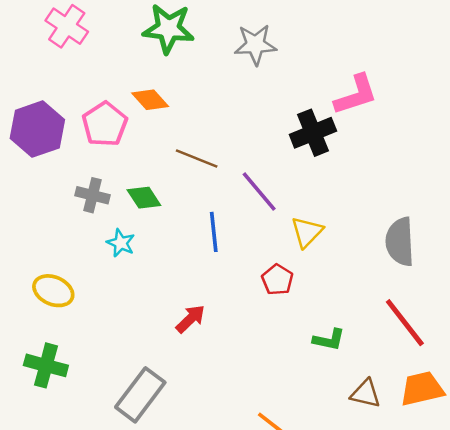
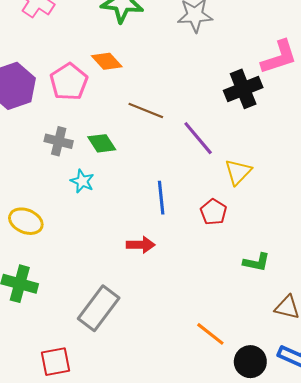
blue line: (214, 232) -> (161, 198), moved
red arrow: (190, 319) -> (141, 245), turned 44

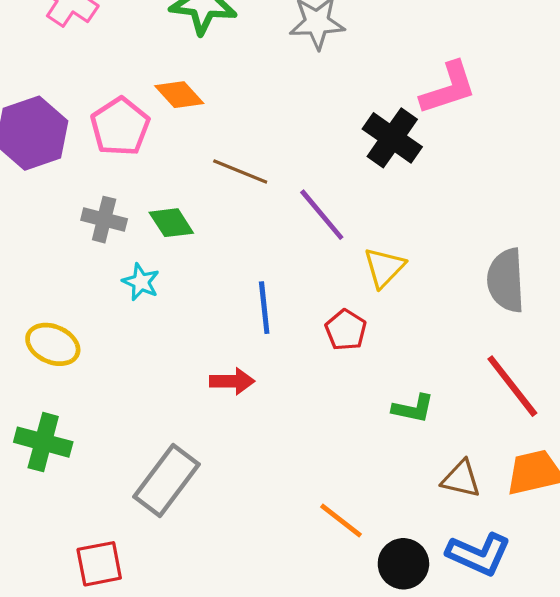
black cross: (243, 89) -> (392, 138), turned -33

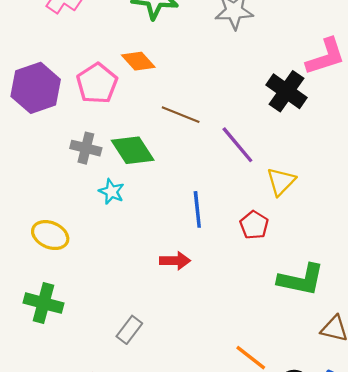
green diamond: (171, 223) -> (133, 150), size x1.4
green L-shape: (413, 408) -> (301, 280), size x1.6
gray rectangle: (166, 481) -> (129, 330), size x0.6

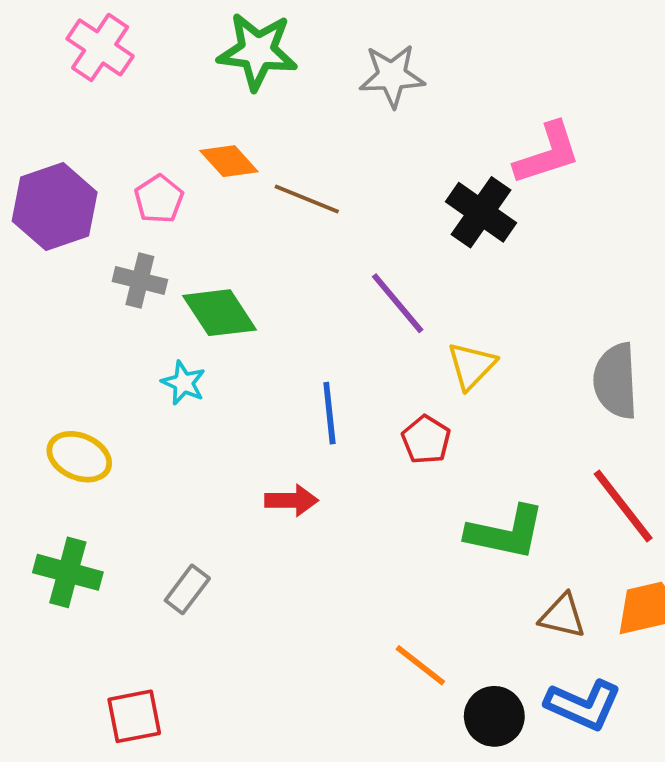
pink pentagon: (97, 83) -> (159, 199), size x0.7
brown line: (181, 115) -> (307, 199), moved
gray cross: (86, 148) -> (140, 280), moved
gray rectangle: (129, 330) -> (187, 589), moved

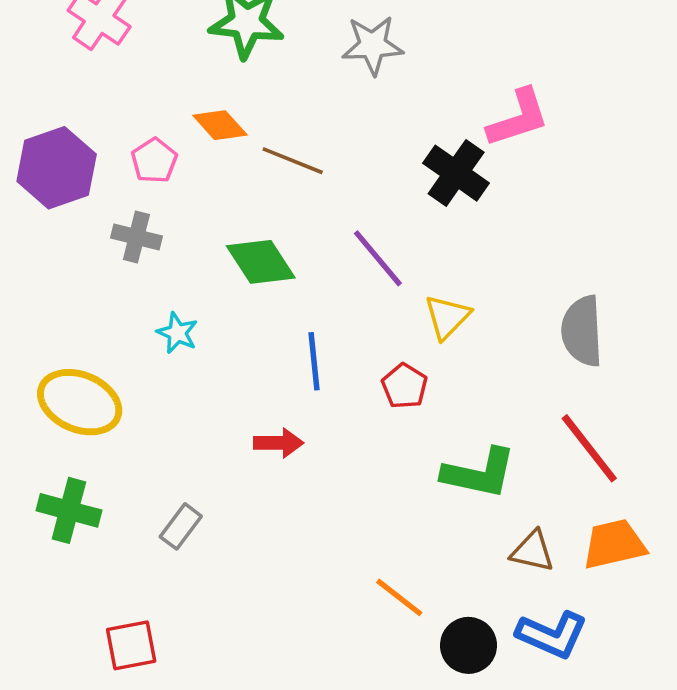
green diamond: (219, 313) -> (261, 262), moved
yellow ellipse: (79, 457) -> (80, 402), size x1.4

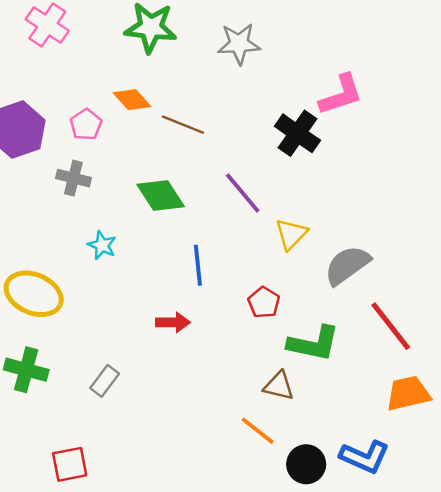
gray semicircle: (582, 331) -> (347, 265), moved, turned 57
red pentagon: (405, 386) -> (264, 303), moved
brown triangle: (532, 551) -> (279, 386), moved

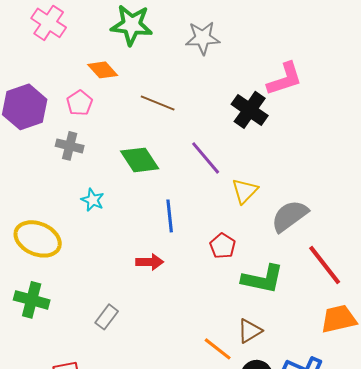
orange diamond: (132, 100) -> (103, 70), moved
gray rectangle: (105, 381) -> (107, 317), moved
brown triangle: (279, 386) -> (250, 331), moved, turned -44

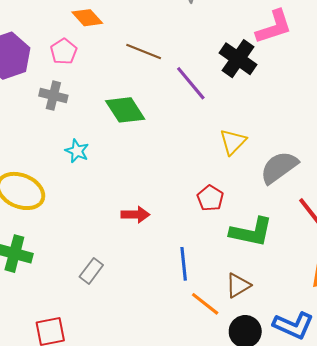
purple line: (206, 158) -> (191, 83), moved
blue line: (170, 216) -> (184, 264), moved

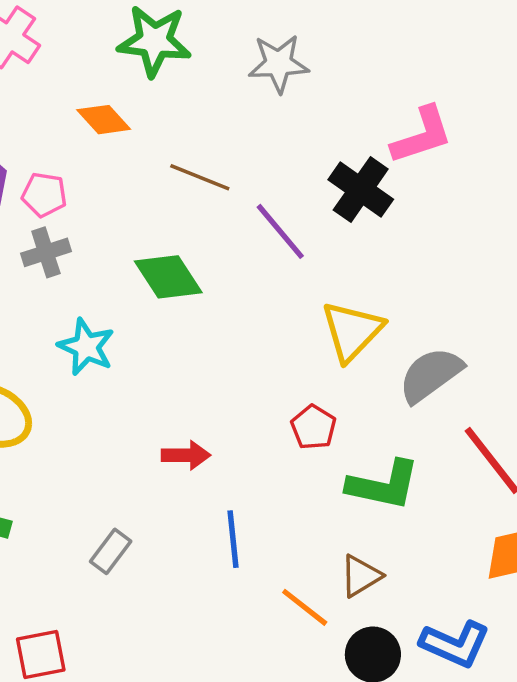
pink pentagon: (64, 52) -> (44, 195), moved, turned -30
gray cross: (53, 96) -> (46, 252), turned -32
yellow triangle: (233, 142) -> (352, 331), size x1.4
cyan star: (77, 151) -> (86, 347), size x1.4
blue line: (184, 264) -> (233, 539), moved

